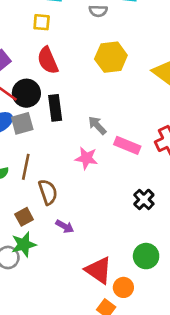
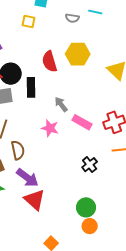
red semicircle: (48, 60) -> (49, 62), moved
purple arrow: (65, 226) -> (27, 178), size x1.6
red triangle: (99, 270) -> (35, 200), moved
orange circle: (123, 287) -> (90, 226), moved

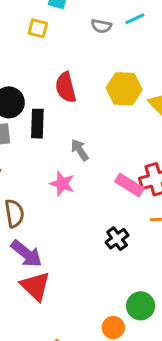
cyan line: (95, 12) -> (135, 19), turned -40
yellow hexagon: (78, 54) -> (124, 89), moved
pink rectangle: (82, 122) -> (129, 185), moved
green circle: (86, 207) -> (141, 306), moved

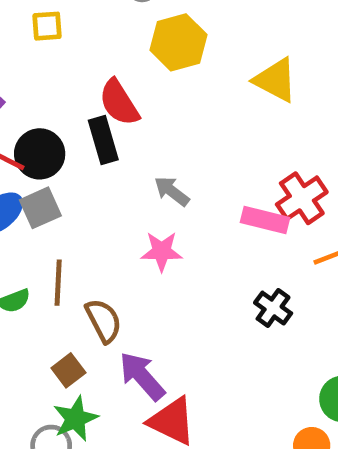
yellow hexagon: (124, 89) -> (178, 42), moved
black rectangle: (37, 124) -> (103, 140), moved
purple arrow: (26, 254) -> (142, 376), turned -152

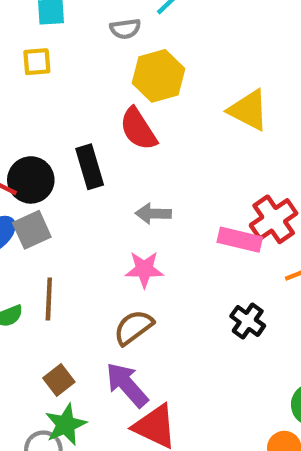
red semicircle: (119, 103) -> (138, 129), moved
gray arrow: (172, 191) -> (153, 214), turned -36
brown semicircle: (104, 321) -> (133, 327), moved, turned -99

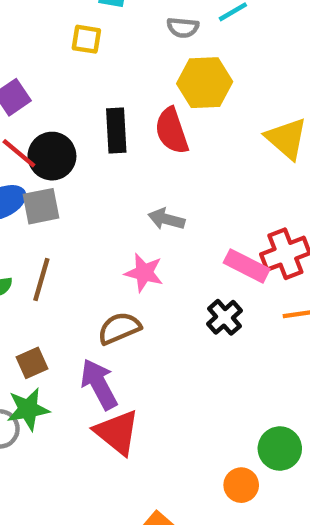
black rectangle: (90, 167) -> (116, 131), moved
black cross: (248, 321) -> (224, 317), moved

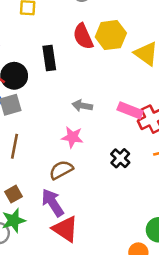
yellow hexagon: (205, 83) -> (111, 35), moved
red semicircle: (172, 131) -> (83, 36), moved
pink rectangle: (247, 266) -> (130, 110), moved

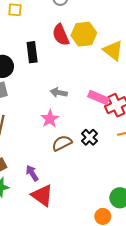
pink star: (72, 137) -> (50, 119), turned 30
brown semicircle: (61, 170) -> (62, 143), moved
purple arrow: (53, 203) -> (32, 173), size x0.7

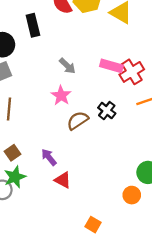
gray arrow: (59, 93) -> (67, 66), turned -140
red triangle: (42, 195) -> (63, 180), size x0.7

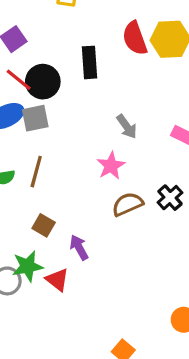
brown square: (12, 153) -> (44, 225), moved, turned -35
red triangle: (63, 180) -> (57, 280), moved

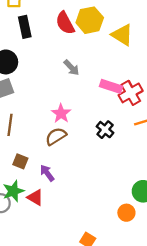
black rectangle: (89, 62) -> (25, 27), moved
gray arrow: (127, 127) -> (71, 68), moved
brown semicircle: (128, 204) -> (56, 136), moved

